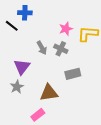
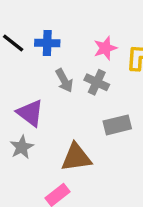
blue cross: (25, 13) -> (47, 43), moved
purple triangle: (22, 67) -> (30, 113), turned -30

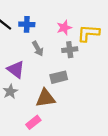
gray cross: (97, 82) -> (70, 50), moved, turned -32
gray rectangle: (117, 125) -> (59, 77), moved

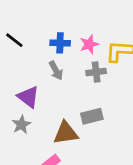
blue cross: (27, 24) -> (60, 43), moved
gray rectangle: (59, 77) -> (92, 116), moved

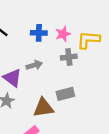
gray arrow: (56, 71) -> (34, 65), moved, turned -77

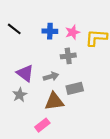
gray cross: (69, 57) -> (68, 56), moved
gray arrow: (34, 65) -> (51, 76), moved

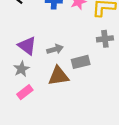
gray cross: (68, 56) -> (105, 39), moved
pink rectangle: (42, 125) -> (25, 92), moved

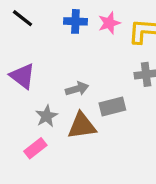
purple triangle: (27, 46) -> (22, 76), moved
gray star: (21, 69) -> (47, 116), moved

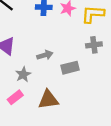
brown triangle: (82, 126) -> (48, 100), moved

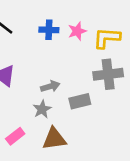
gray cross: (94, 45) -> (108, 74), size x1.5
gray star: (23, 75) -> (42, 109), moved

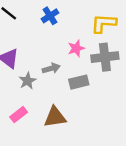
blue cross: (49, 30) -> (50, 16), turned -35
pink star: (77, 31) -> (76, 48), moved
gray star: (42, 109) -> (27, 81), moved

